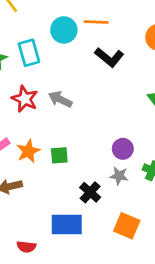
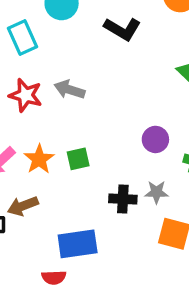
gray star: (119, 176) -> (156, 192), moved
black cross: (90, 192) -> (123, 199), turned -30
blue rectangle: (67, 224) -> (78, 244), moved

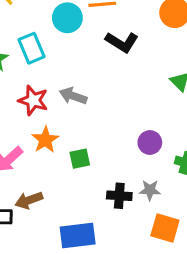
orange star: (39, 159) -> (45, 140), moved

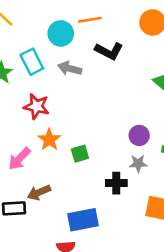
gray arrow: (73, 96) -> (70, 68), moved
gray star: (150, 190) -> (138, 163), moved

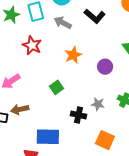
purple circle: (139, 135) -> (105, 67), moved
orange star: (49, 140) -> (73, 55), moved
green square: (80, 154) -> (56, 87), turned -32

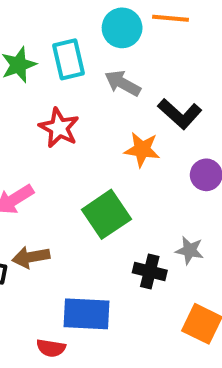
black L-shape: (95, 16) -> (180, 114), moved
orange star: (73, 55) -> (142, 150), turned 30
green square: (56, 87) -> (106, 214), size x1.6

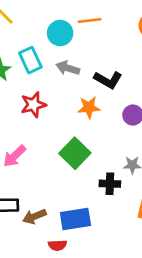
red star: (59, 128) -> (33, 105), turned -30
brown arrow: (31, 257) -> (34, 217), moved

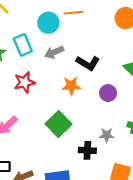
gray arrow: (68, 68) -> (54, 52), turned -42

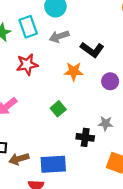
green square: (59, 124) -> (58, 109), size x0.6

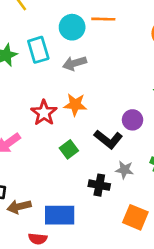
black L-shape: (92, 50) -> (108, 139), moved
red star: (27, 65) -> (44, 113), moved, turned -30
orange star: (74, 71) -> (75, 105), moved

